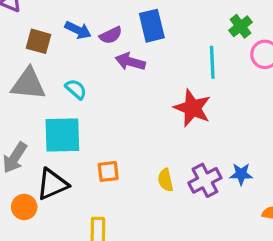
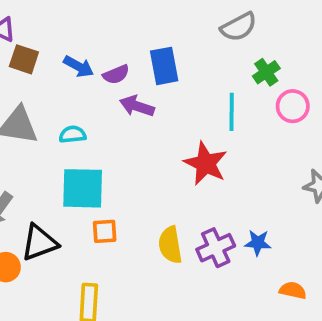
brown square: (38, 41) -> (24, 59), moved
cyan semicircle: (76, 89) -> (73, 134), turned -50
cyan square: (62, 135) -> (83, 188), moved
yellow semicircle: (166, 180) -> (170, 245), size x1.4

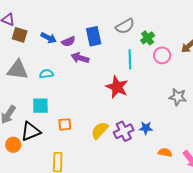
gray semicircle: (239, 27) -> (125, 26), moved
cyan square: (83, 188) -> (40, 106), moved, size x0.7
yellow semicircle: (170, 245) -> (100, 130), turned 54

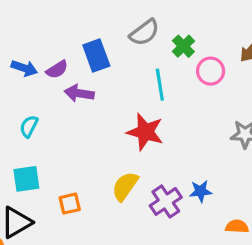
cyan semicircle: (46, 74) -> (29, 126), turned -48
yellow semicircle: (100, 130) -> (125, 186), moved

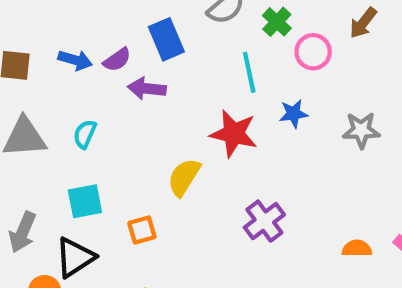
yellow semicircle: (125, 186) -> (184, 177), moved
blue star: (201, 191) -> (294, 114), moved

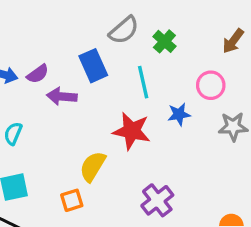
blue rectangle: (166, 39) -> (93, 66), moved
pink circle: (313, 52) -> (211, 85), moved
orange square: (142, 230) -> (72, 200), moved

